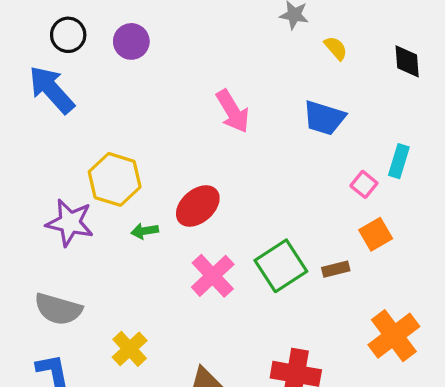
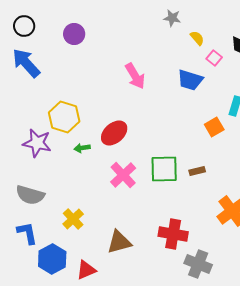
black circle: (68, 35) -> (24, 26), moved
pink square: (364, 184) -> (214, 58), moved
orange square: (376, 234) -> (214, 127), moved
green square: (281, 266) -> (164, 169), turned 32

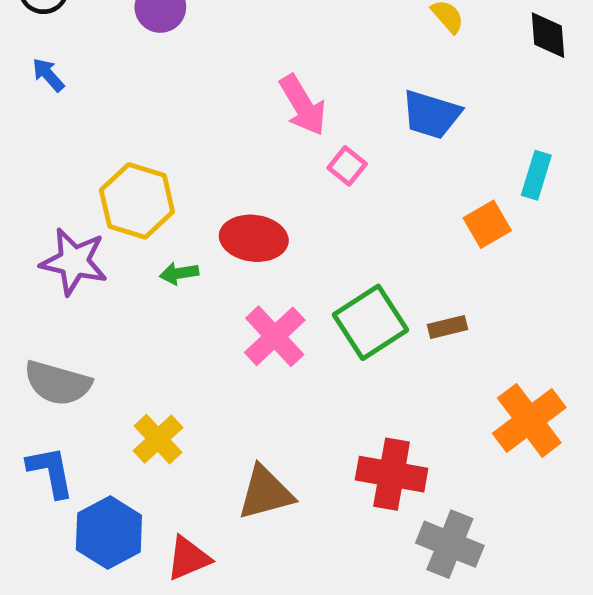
pink square: (214, 58) -> (347, 166), moved
blue arrow: (26, 63) -> (48, 75), size x0.5
red ellipse: (114, 133) -> (254, 238), turned 48
green square: (164, 169) -> (371, 322), turned -32

